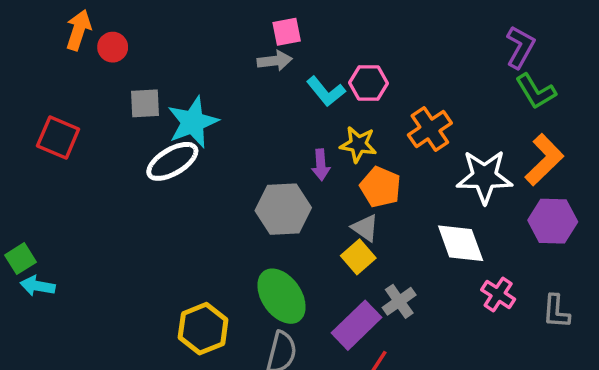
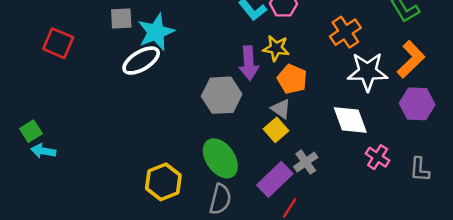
orange cross: (430, 129) -> (345, 32), moved
purple arrow: (321, 165) -> (249, 63), size x1.5

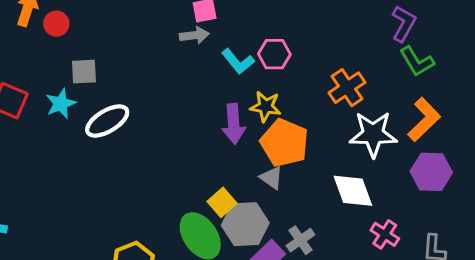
cyan star: (156, 32) -> (61, 104), moved, size x0.7
orange pentagon: (292, 79) -> (284, 143), size x1.4
gray hexagon: (222, 95) -> (245, 224), moved
yellow square: (276, 130) -> (222, 202), moved

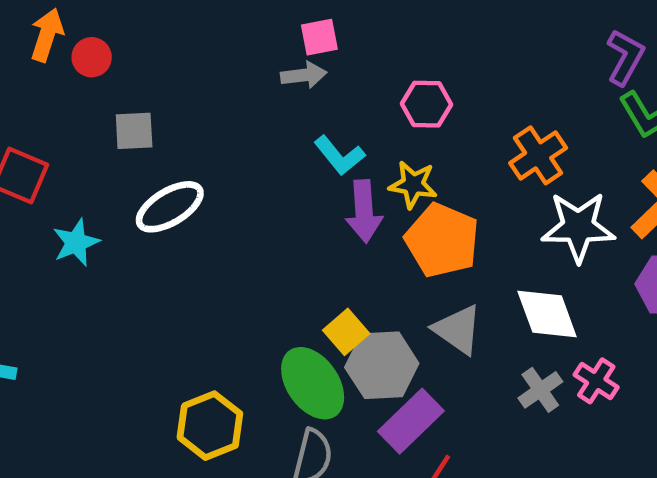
cyan L-shape: (238, 61) -> (339, 155), moved
cyan star: (61, 104) -> (76, 243), moved
gray triangle: (271, 178) -> (458, 330), moved, size x1.4
gray cross: (300, 240) -> (540, 390), moved

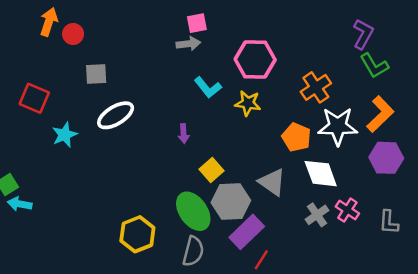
pink hexagon: (426, 104) -> (255, 59), size x1.5
purple arrow: (364, 211) -> (184, 134), moved, size x0.6
orange pentagon: (442, 240) -> (296, 137), moved, size x0.7
yellow square: (346, 332) -> (211, 170), moved

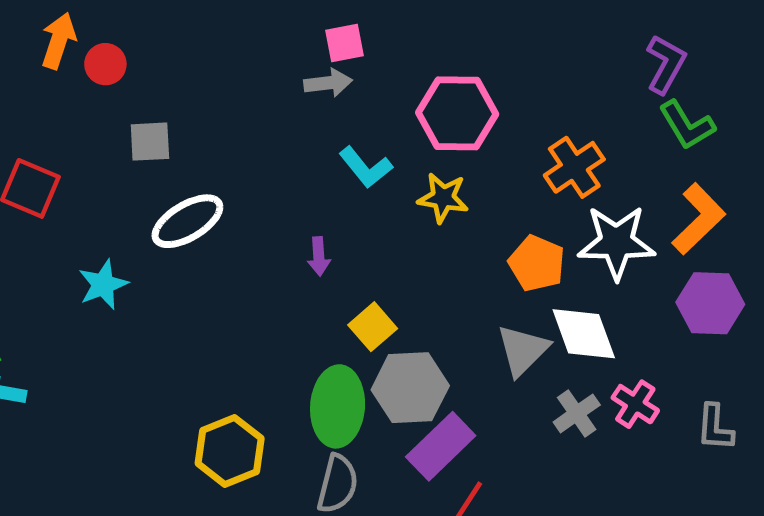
cyan star: (65, 135) -> (103, 285), moved
gray triangle: (272, 182) -> (523, 350), moved, turned 40
green ellipse: (193, 211) -> (338, 406), turned 39

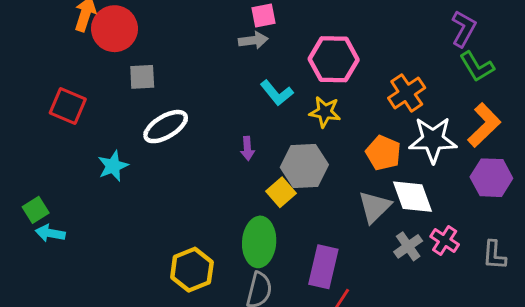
red circle: (105, 64) -> (114, 29), size x1.8
gray hexagon: (410, 388) -> (304, 166), moved
purple rectangle: (441, 446) -> (323, 267), turned -33

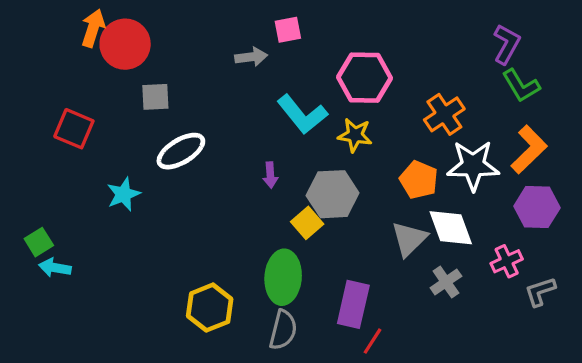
gray arrow: (253, 40) -> (251, 57), moved
cyan L-shape: (277, 93) -> (302, 114), size x1.4
pink cross: (445, 240) -> (507, 261), moved, turned 32
gray L-shape: (494, 255) -> (540, 292), turned 68

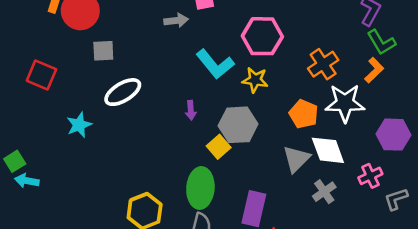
orange L-shape: (529, 149) -> (374, 70), moved, size x0.7

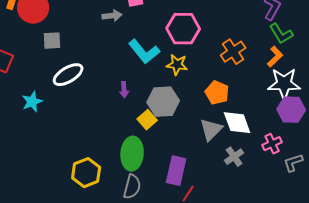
white star: (345, 103) -> (284, 84), moved

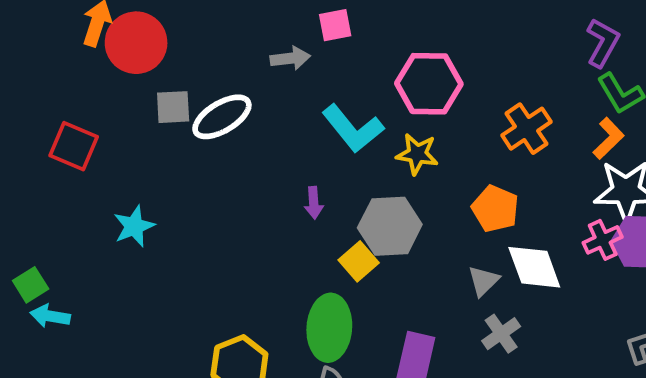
white ellipse: (68, 75) -> (222, 117), moved
gray triangle: (211, 130) -> (484, 281), size x0.7
pink cross: (272, 144) -> (603, 240), moved
gray cross: (234, 157) -> (501, 334), moved

